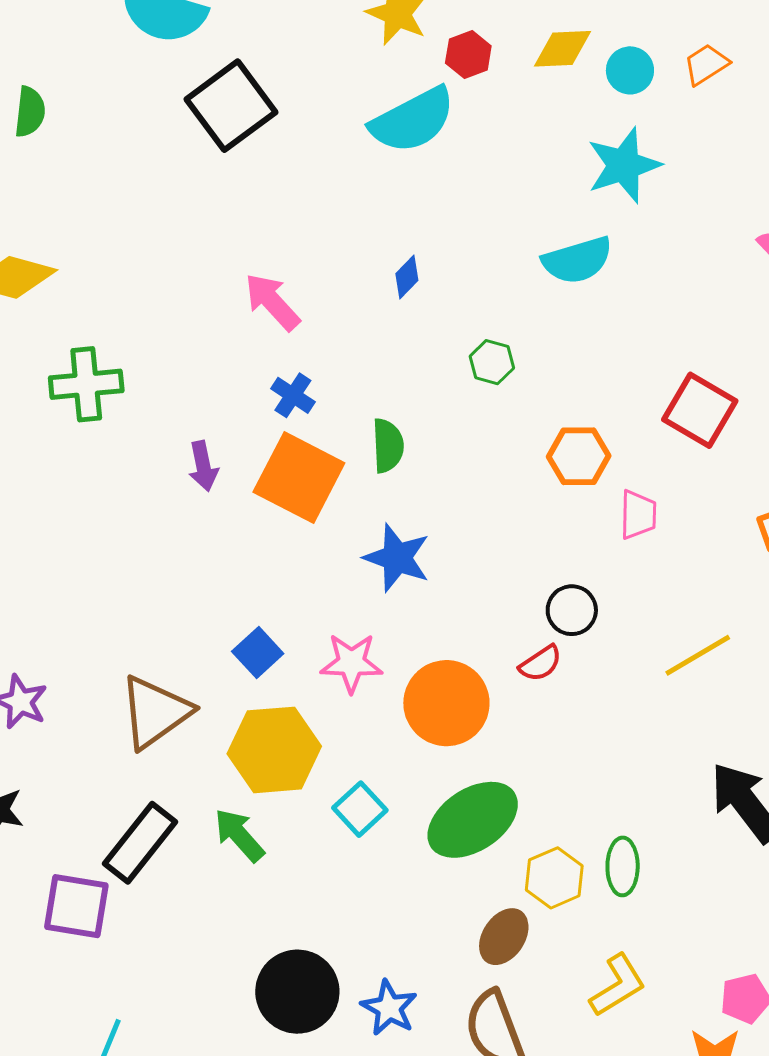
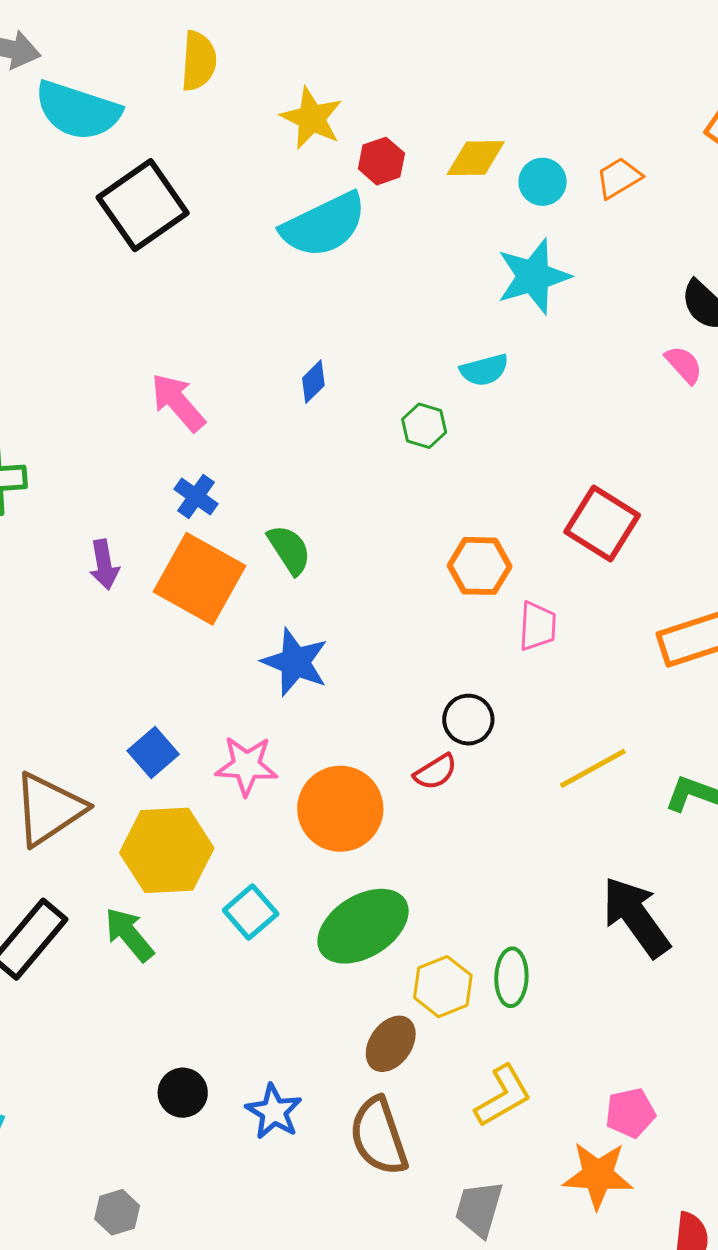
cyan semicircle: (577, 260) -> (484, 370), size x0.7
green hexagon: (492, 362) -> (424, 426), moved
green semicircle: (388, 446) -> (289, 550), turned -32
black circle: (297, 992) -> (183, 1093), size x0.6

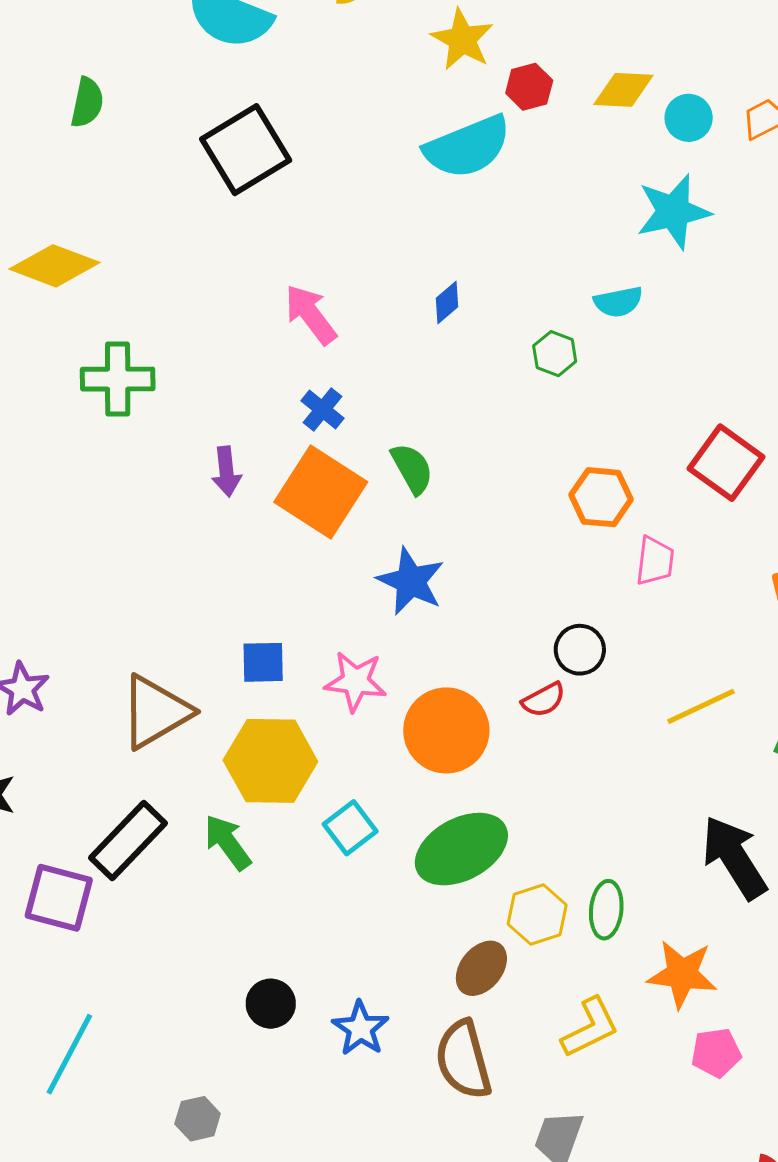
black square: (143, 205) -> (246, 150), moved
blue square: (153, 753) -> (263, 662), turned 36
orange star: (598, 1175) -> (682, 974), moved

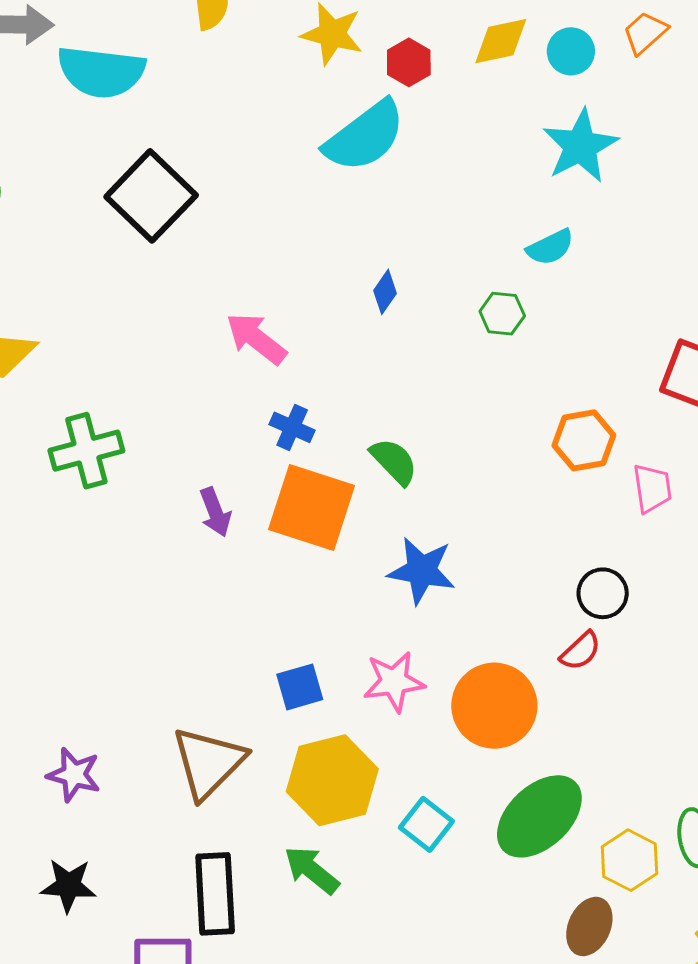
black rectangle: (128, 841) -> (215, 894), turned -32

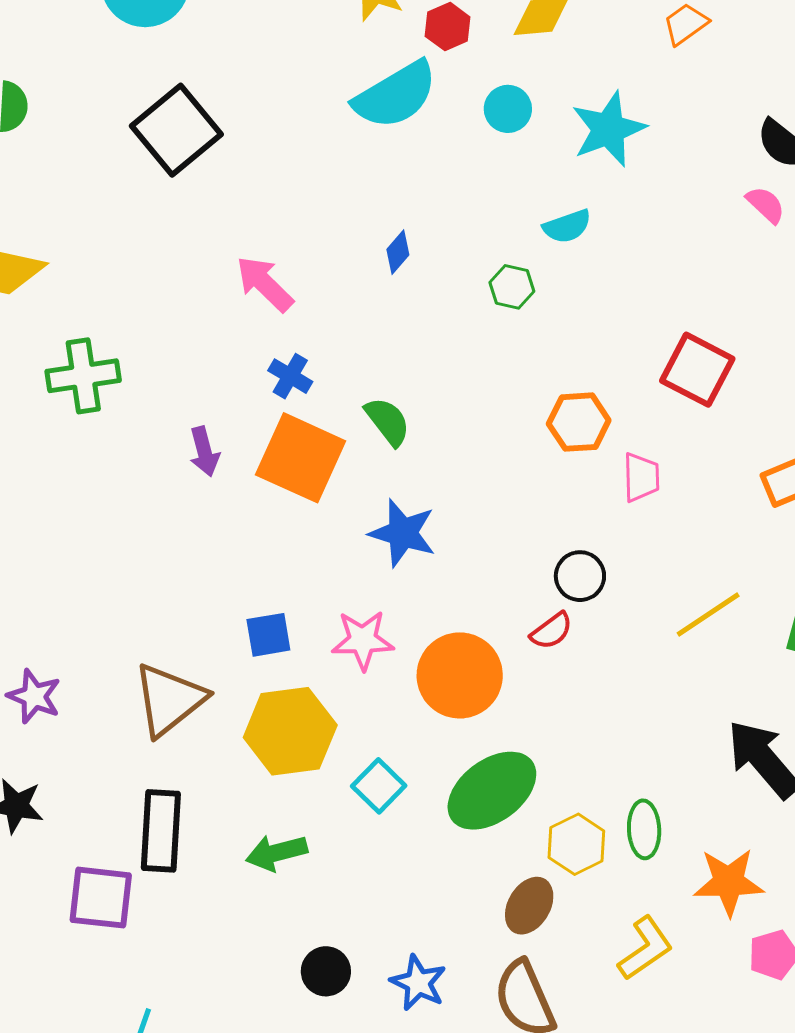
cyan circle: (571, 51) -> (508, 109), moved
green arrow: (312, 870) -> (277, 853), moved, turned -60

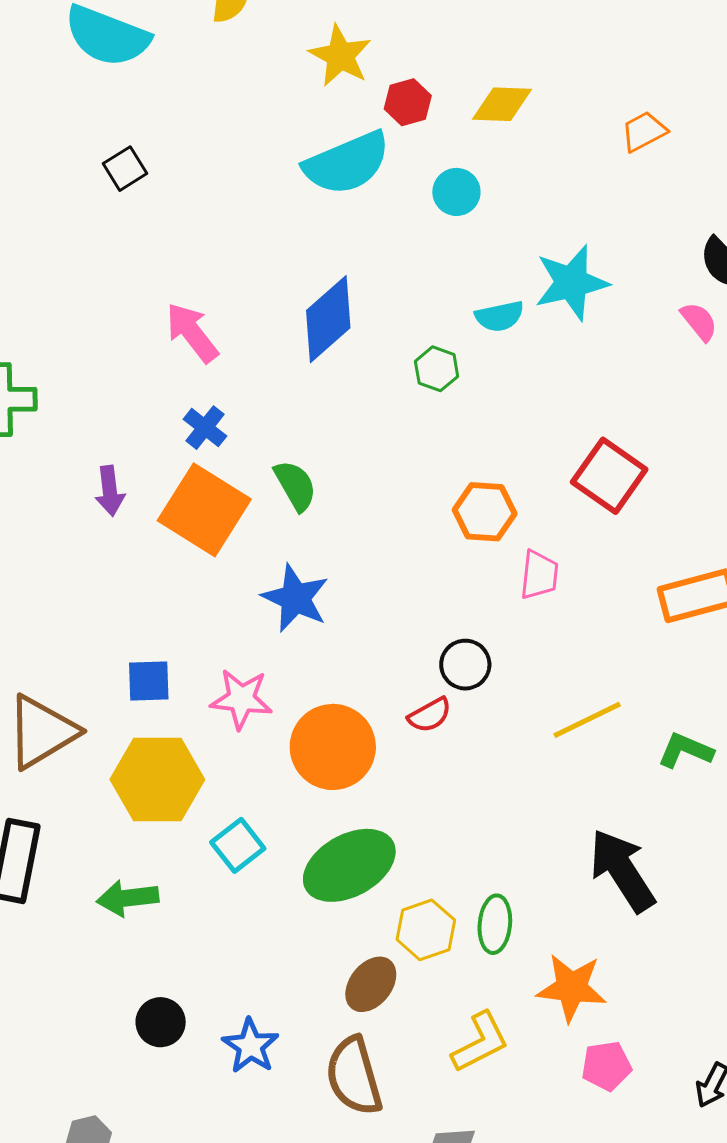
cyan star: (608, 129) -> (571, 283), moved
black square: (176, 130) -> (125, 169), size x0.5
blue diamond: (398, 252) -> (328, 319), size x2.0

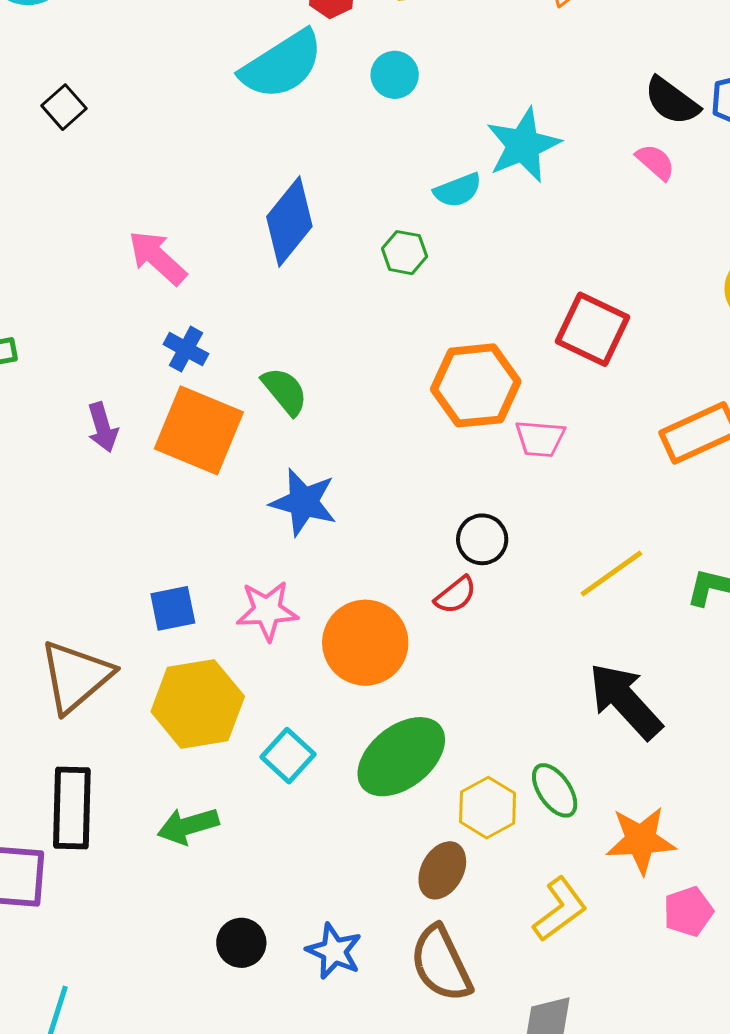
orange hexagon: (485, 512) -> (476, 385), size x1.4
pink trapezoid: (539, 575) -> (540, 439), turned 98
black arrow: (622, 870) -> (625, 701), moved
green ellipse: (495, 924) -> (555, 790), turned -30

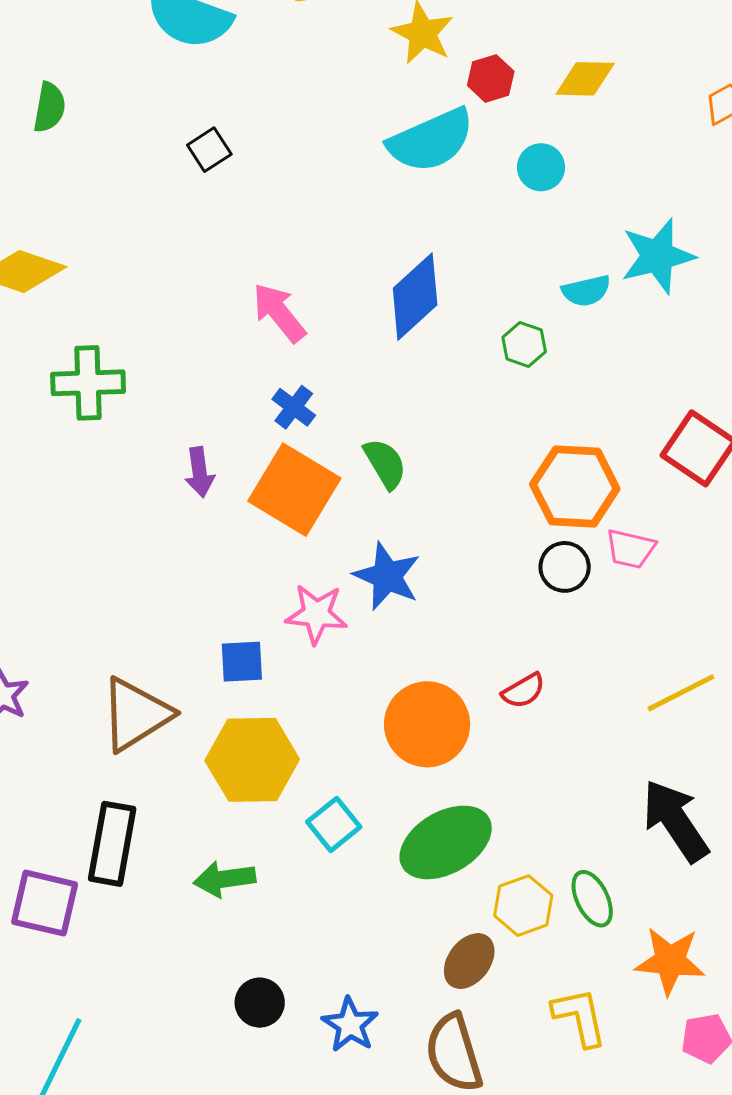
black circle: (482, 539) -> (565, 567), moved
pink star: (267, 611) -> (316, 614), moved
yellow L-shape: (560, 909) -> (580, 1017), turned -74

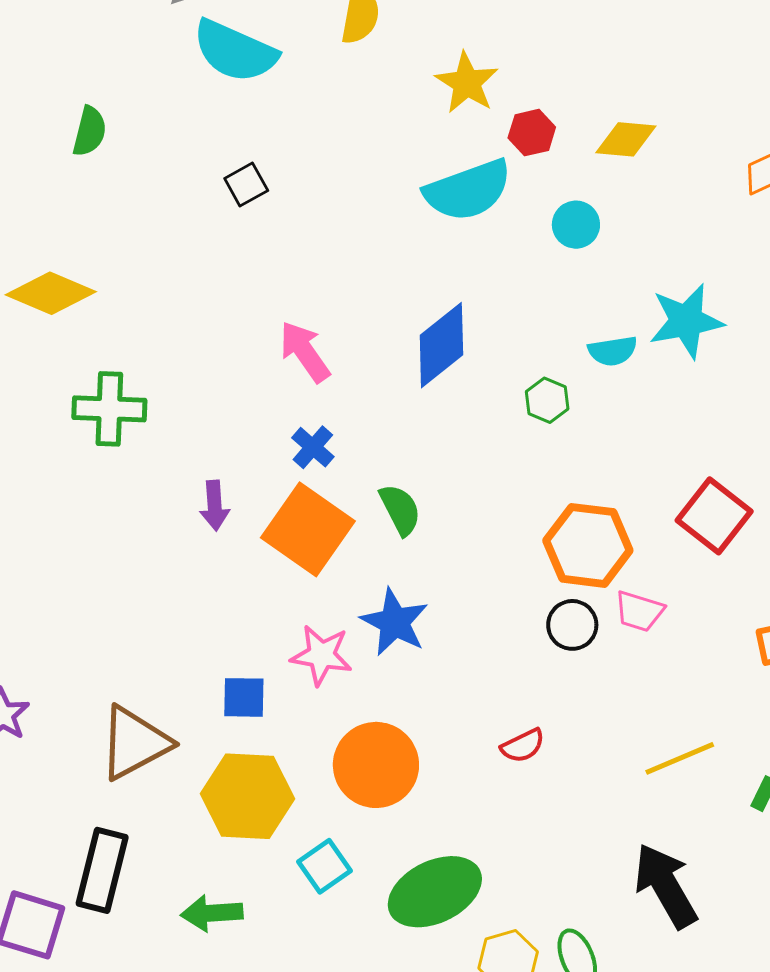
orange circle: (427, 724) -> (376, 765), moved

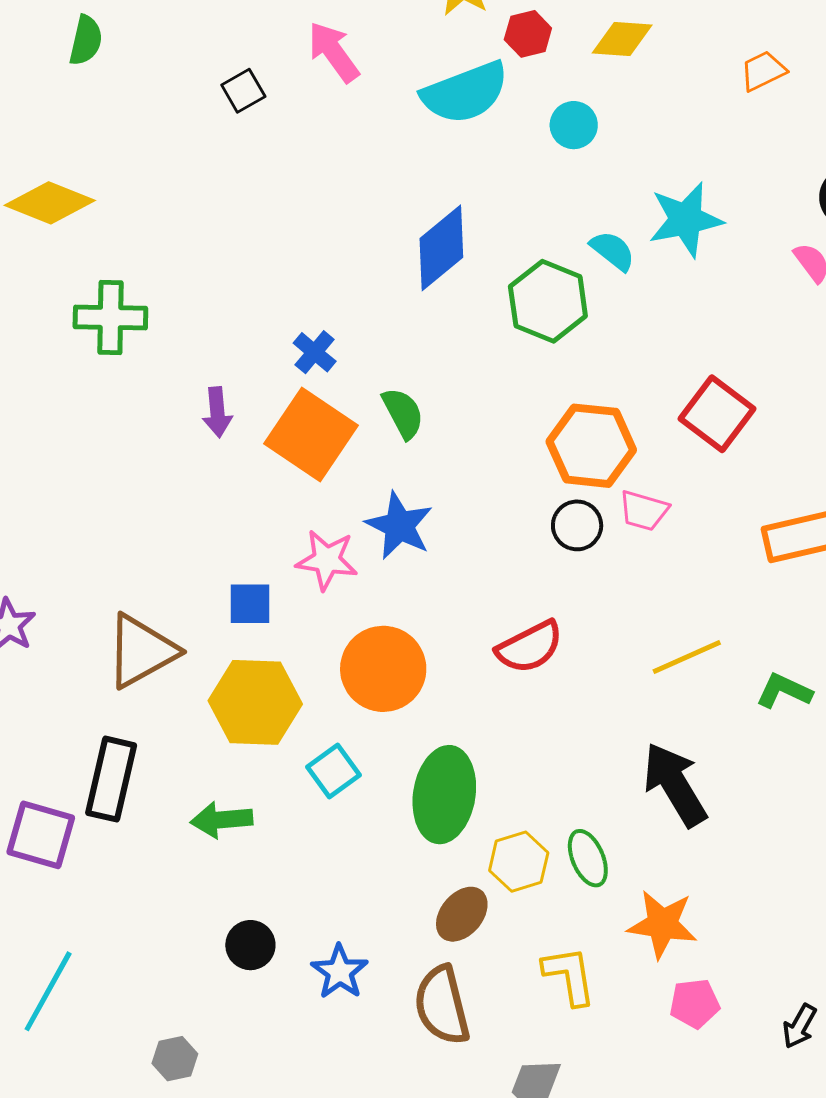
cyan semicircle: (613, 351) -> (613, 251), turned -132
pink arrow: (305, 352) -> (334, 52), moved
green hexagon: (547, 400) -> (548, 301), size x1.8
red semicircle: (523, 746) -> (530, 647), size x1.5
green ellipse: (435, 892) -> (444, 795), turned -54

